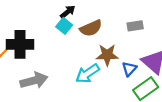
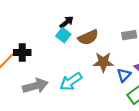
black cross: (20, 44) -> (22, 52), size x0.7
cyan arrow: (87, 74) -> (71, 82), moved

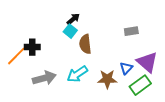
brown semicircle: (88, 37) -> (85, 44), moved, turned 108
brown star: (103, 62) -> (107, 79), moved

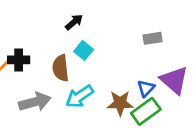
cyan square: (70, 31) -> (84, 50), moved
brown semicircle: (85, 44) -> (61, 68), moved
green rectangle: (140, 85) -> (146, 111), moved

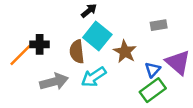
cyan square: (84, 50) -> (97, 36), size x1.6
brown star: (120, 103) -> (125, 52), moved, turned 30

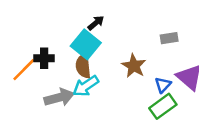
cyan square: (97, 36) -> (86, 44), moved
cyan arrow: (94, 77) -> (86, 86), moved

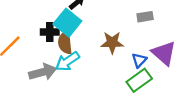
black cross: (44, 58) -> (50, 32), moved
brown star: (134, 66) -> (112, 43), turned -30

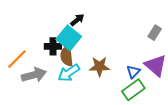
gray rectangle: (145, 17) -> (155, 33), moved, turned -48
brown star: (112, 43) -> (100, 66), moved
gray arrow: (43, 72) -> (34, 75), moved

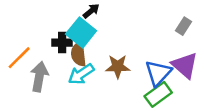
blue triangle: (133, 72) -> (158, 73), size x1.6
gray arrow: (34, 75) -> (39, 77), turned -65

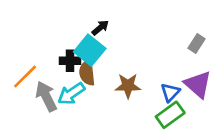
blue triangle: (158, 73) -> (170, 92), size x0.7
cyan arrow: (81, 74) -> (71, 94), moved
gray arrow: (39, 77) -> (46, 96), turned -36

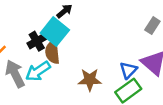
black cross: (70, 61) -> (37, 41), turned -30
brown star: (128, 86) -> (90, 80), moved

